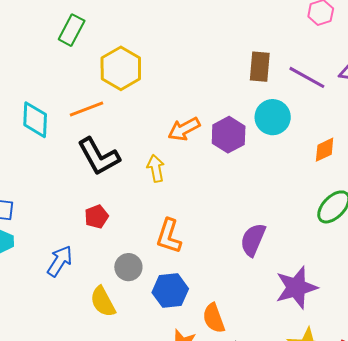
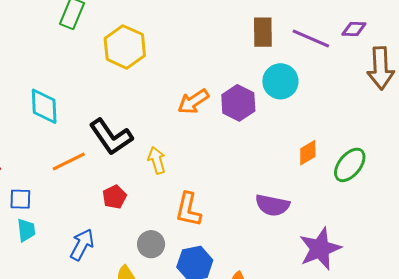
orange line: (86, 109) -> (69, 161), moved
orange diamond: (325, 150) -> (308, 153), moved
yellow arrow: (156, 168) -> (157, 160), moved
purple semicircle: (253, 240) -> (272, 205), turned -96

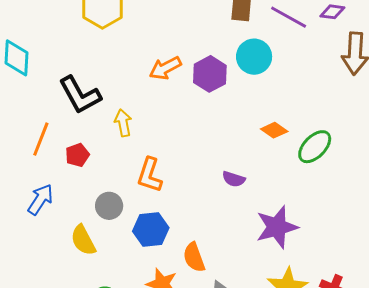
orange diamond: (308, 153) -> (274, 130), turned 60
orange line: (69, 161) -> (41, 139), moved, turned -48
purple semicircle: (272, 205) -> (234, 179), size x0.7

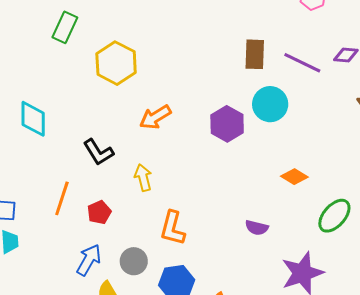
orange arrow: (165, 68) -> (155, 117), moved
black L-shape: (80, 95) -> (98, 152), size x0.7
green ellipse: (315, 147) -> (334, 216), moved
blue arrow: (40, 199) -> (89, 260), moved

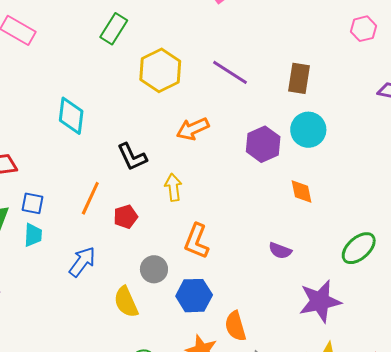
purple line: (302, 63) -> (230, 72), moved
orange diamond: (294, 177) -> (302, 191), moved, turned 40
blue arrow: (89, 260) -> (82, 262), moved

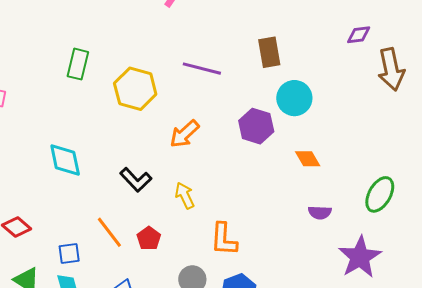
orange line: (90, 198) -> (109, 232), turned -44
blue square: (33, 203) -> (69, 254), moved
purple semicircle: (280, 251) -> (320, 213), moved

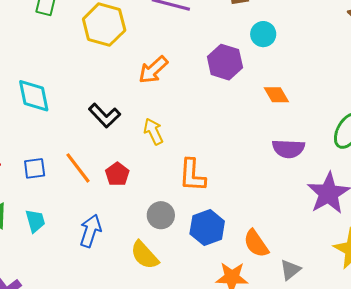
cyan circle: (294, 98) -> (263, 34), size x0.7
purple semicircle: (320, 213) -> (288, 149), size x1.4
blue square: (69, 254) -> (35, 168), moved

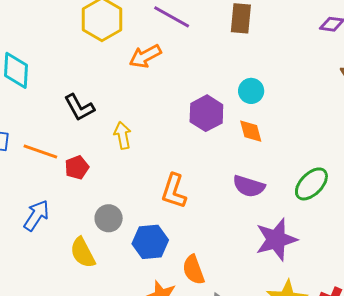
cyan circle: (263, 34) -> (251, 91), moved
purple hexagon: (225, 62) -> (206, 113), moved
orange arrow: (153, 70) -> (145, 56), moved
orange line: (78, 168) -> (40, 152), turned -48
orange L-shape: (192, 175) -> (174, 191), moved

